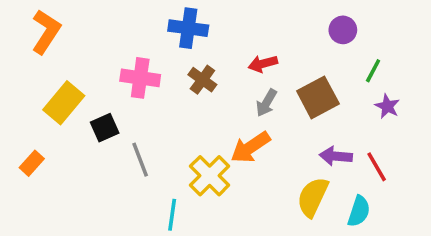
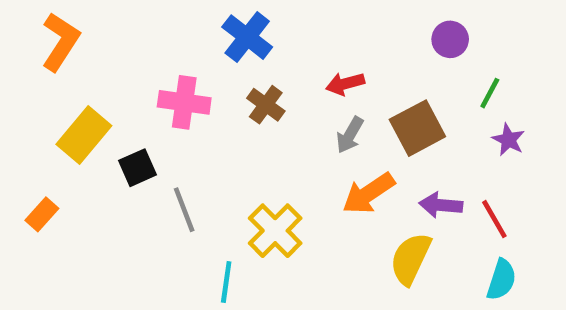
blue cross: (188, 28) -> (247, 37), turned 30
orange arrow: (250, 147) -> (368, 193), moved
cyan semicircle: (359, 211) -> (501, 280), moved

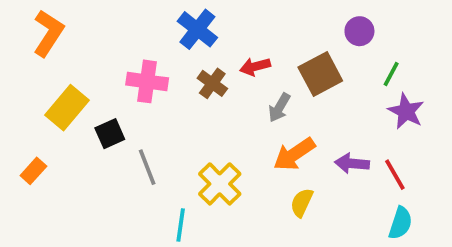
red arrow: (345, 84) -> (255, 67), moved
brown square: (417, 128) -> (320, 74), moved
purple star: (508, 140) -> (406, 111), size x1.4
yellow semicircle: (410, 259) -> (302, 203), moved, size x0.7

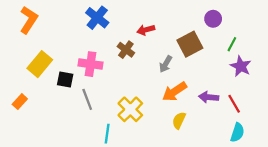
blue cross: (197, 29) -> (97, 18), moved
red arrow: (255, 67) -> (146, 30), moved
pink cross: (147, 81) -> (91, 64), moved
black square: (110, 134) -> (65, 80), turned 35

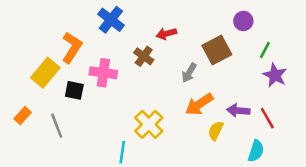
orange L-shape: (29, 20) -> (72, 47), moved
gray line: (87, 99) -> (57, 126), moved
yellow semicircle: (179, 120) -> (216, 131), moved
cyan semicircle: (237, 133) -> (256, 151), moved

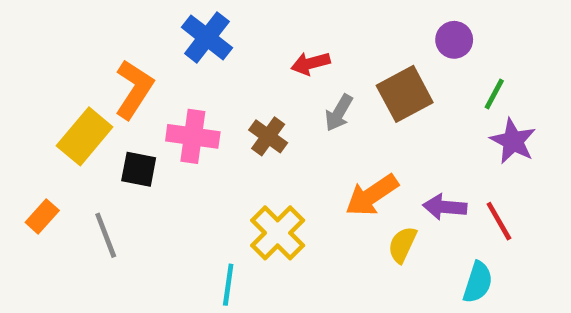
brown cross: (144, 56) -> (268, 136), moved
gray arrow: (189, 73) -> (339, 113), moved

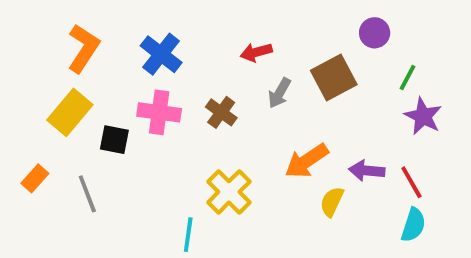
blue cross: (207, 37) -> (161, 54), moved
orange L-shape: (134, 89) -> (83, 48), moved
cyan semicircle: (478, 282) -> (413, 225), moved

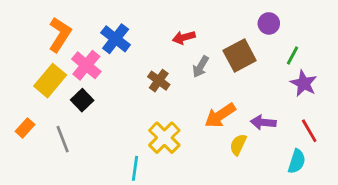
pink cross: (159, 112) -> (86, 65), moved, turned 32
black square: (114, 140) -> (82, 100), turned 35
red line: (411, 182) -> (309, 131), moved

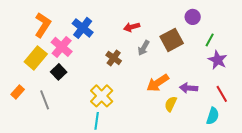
yellow cross: (164, 138) -> (102, 96), moved

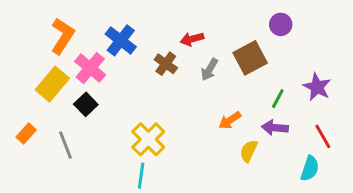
green line: (210, 40) -> (278, 99), moved
brown cross: (114, 58) -> (166, 64), moved
orange arrow: (158, 83) -> (230, 120), size x0.7

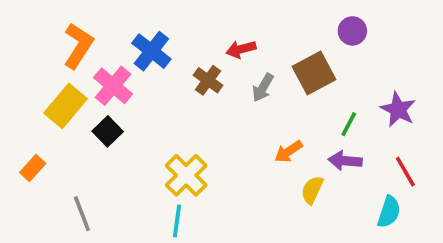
gray line: (65, 145) -> (82, 214), moved

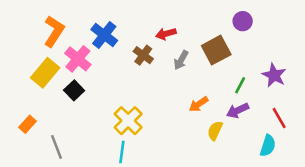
purple arrow: (345, 161) -> (238, 110), turned -30
orange rectangle: (33, 168) -> (28, 124), moved

